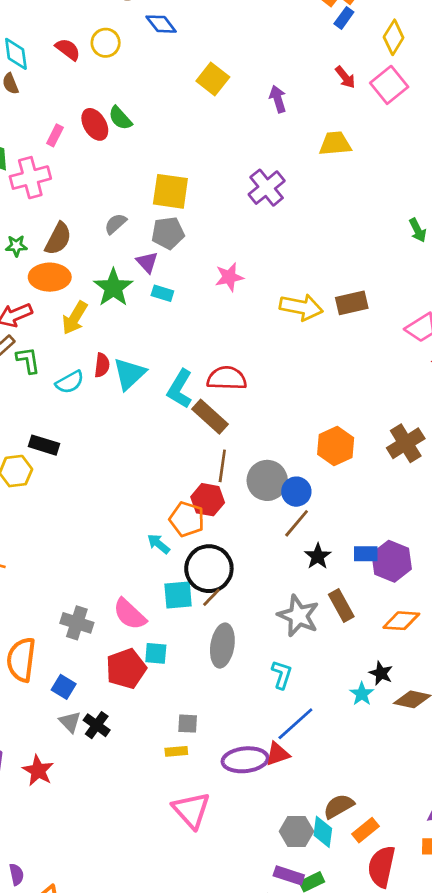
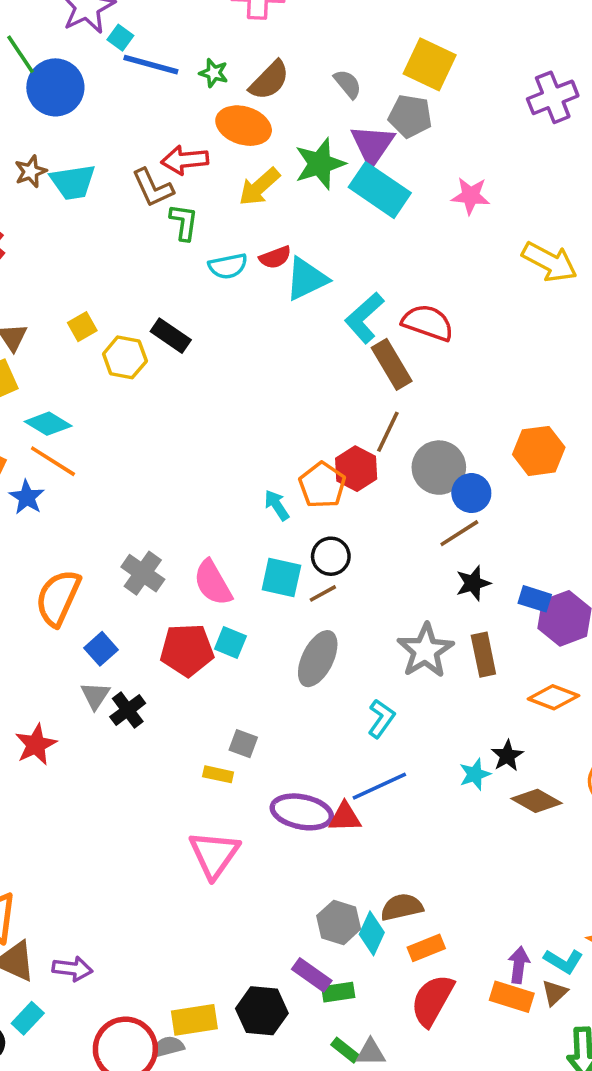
gray semicircle: (116, 224) -> (348, 84), turned 75
purple triangle: (147, 262) -> (372, 145), size x1.5
cyan rectangle: (162, 293) -> (380, 190), size x2.0
red semicircle: (102, 365) -> (275, 257), turned 45
black circle: (209, 569) -> (331, 556), size x0.6

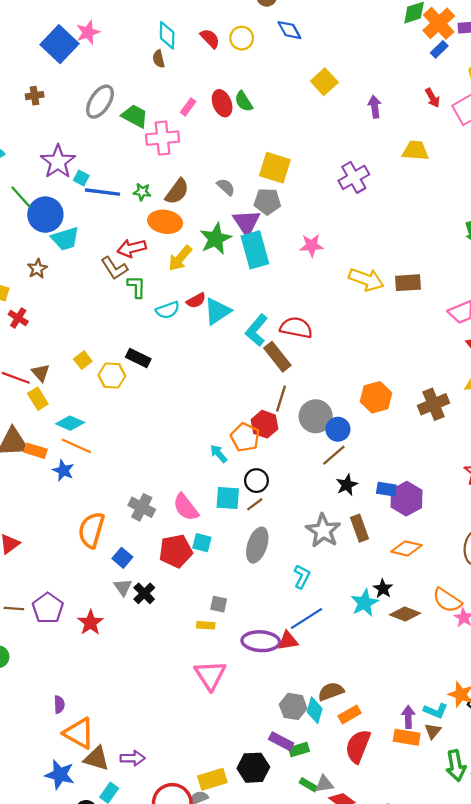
cyan trapezoid: (73, 182) -> (65, 239), moved
cyan rectangle: (380, 190) -> (255, 250), turned 48
cyan star: (475, 774) -> (365, 603), size x1.4

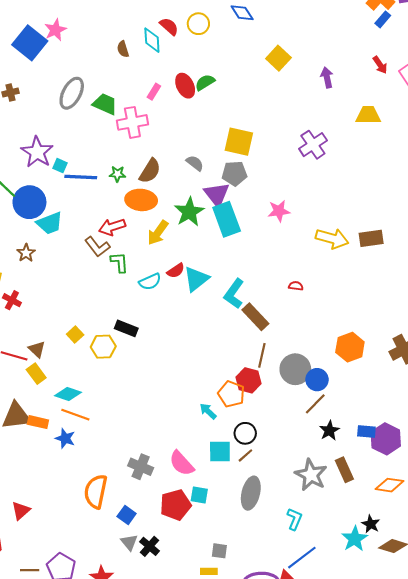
cyan diamond: (167, 35) -> (152, 40), moved
green semicircle: (244, 101) -> (205, 82), turned 96
red semicircle: (296, 328) -> (296, 286), moved, size x0.5

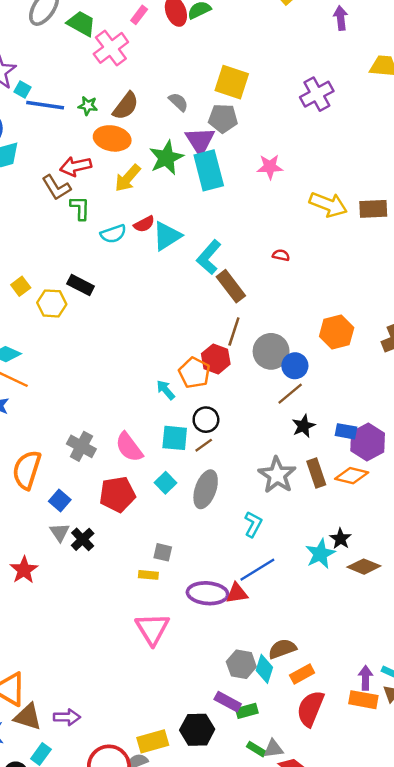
pink cross: (132, 122) -> (111, 48), turned -32
orange diamond: (390, 485) -> (352, 476), moved
cyan square: (199, 495) -> (166, 483), moved, turned 30

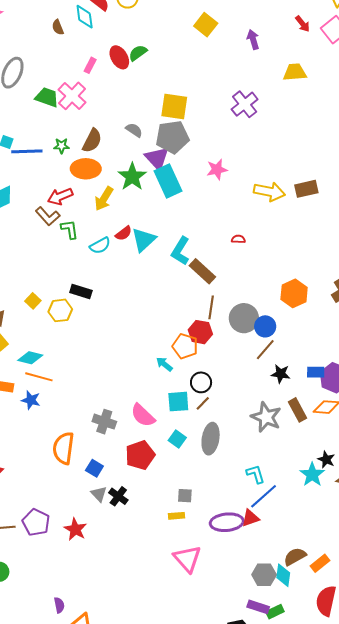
green trapezoid: (81, 24) -> (47, 97), moved
gray pentagon: (223, 118) -> (172, 137), size x1.4
black star: (303, 426) -> (281, 374), turned -30
cyan L-shape: (253, 524) -> (256, 474), moved, turned -35
orange rectangle: (302, 674) -> (320, 563), moved

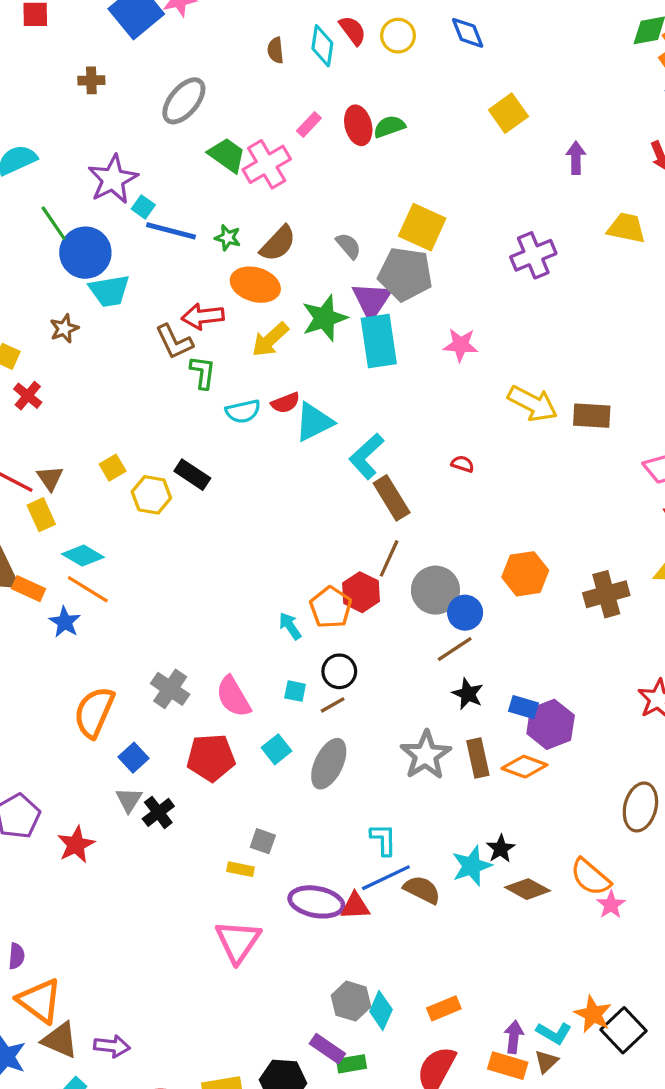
cyan square: (178, 402) -> (295, 691), size x0.6
brown semicircle: (295, 557) -> (422, 890), moved, turned 40

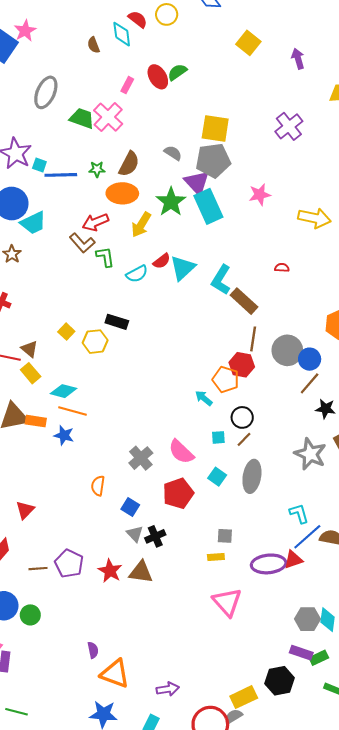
gray cross: (170, 689) -> (141, 458), turned 30
orange semicircle: (94, 712) -> (98, 486), size x0.6
black cross: (158, 812) -> (155, 536), turned 30
brown triangle: (60, 1040) -> (141, 572), moved

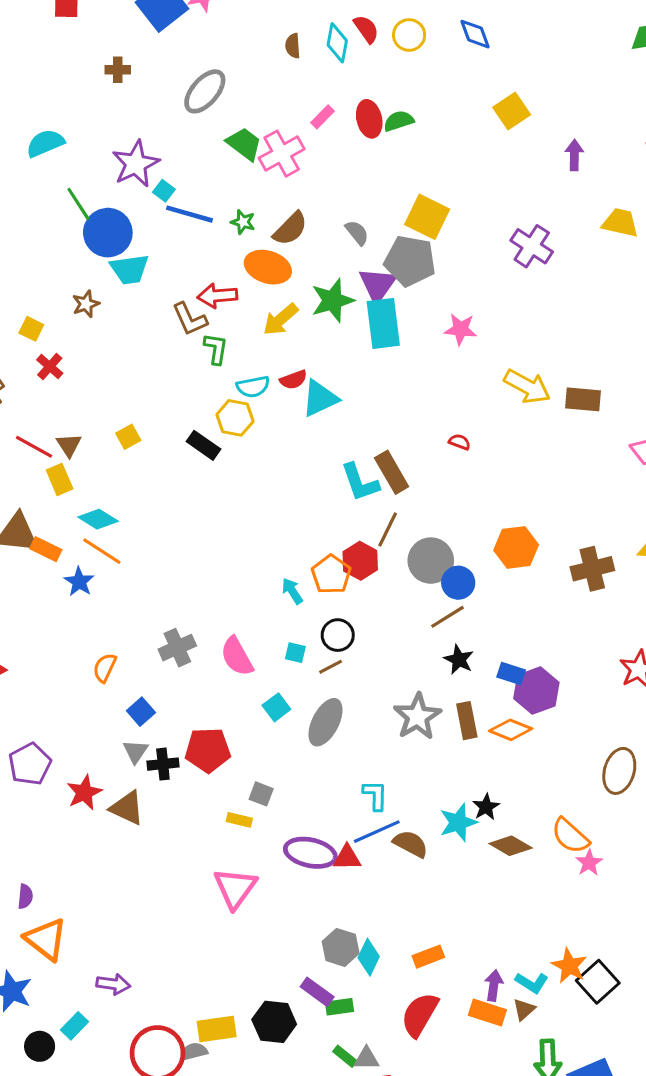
purple cross: (289, 126) -> (532, 246), turned -36
cyan L-shape: (221, 280) -> (360, 482), moved, turned -68
yellow hexagon: (95, 342) -> (235, 418), moved
red pentagon: (178, 493) -> (208, 750), moved

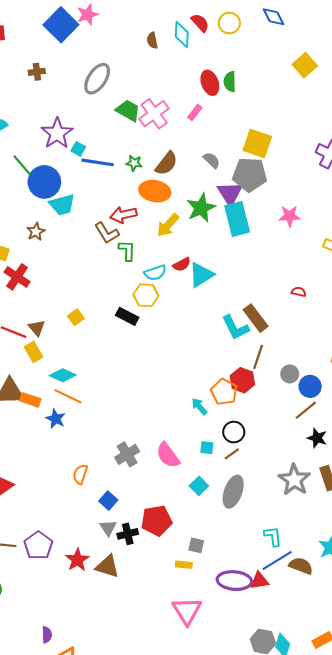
pink rectangle: (323, 117) -> (195, 112), moved
green semicircle: (399, 121) -> (230, 82), turned -66
red cross: (50, 367) -> (17, 277), size x1.4
gray circle: (431, 561) -> (290, 374), size x0.6

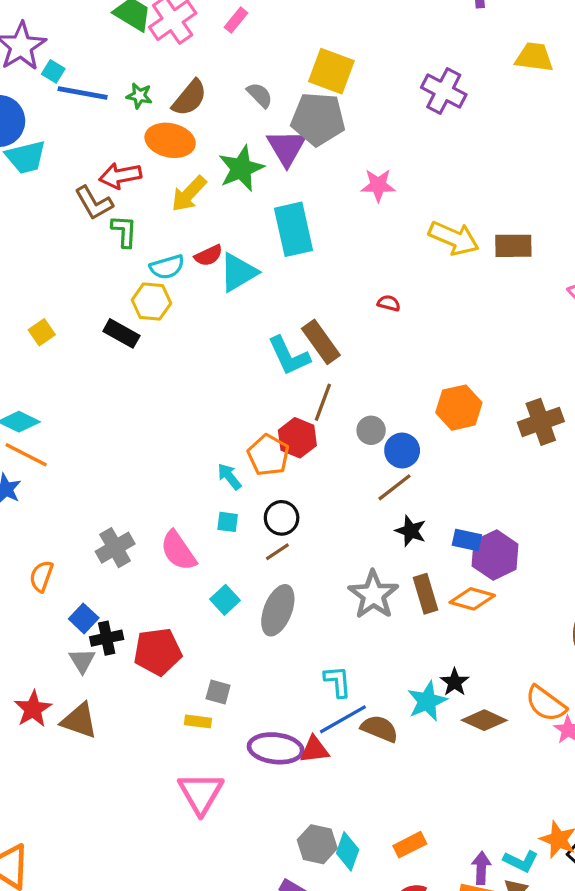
cyan rectangle: (237, 219) -> (293, 229), moved
cyan square: (207, 448) -> (228, 522), moved
black cross: (128, 534) -> (107, 638), moved

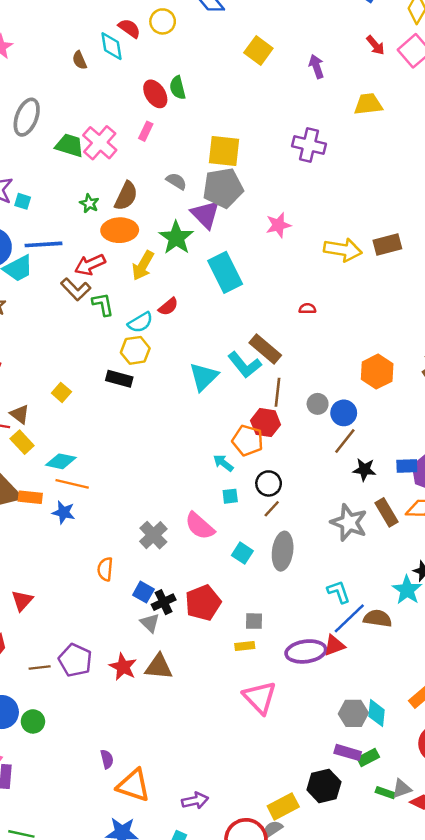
blue line: (83, 93) -> (43, 244), moved
green star: (139, 96) -> (89, 203), turned 30
cyan triangle: (238, 272) -> (204, 377), moved

